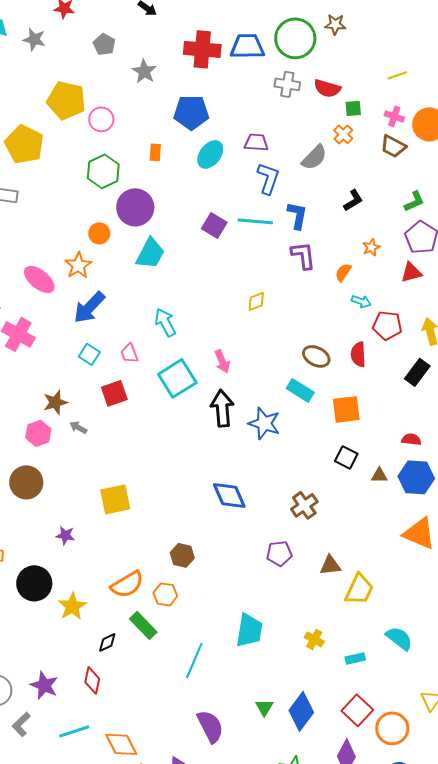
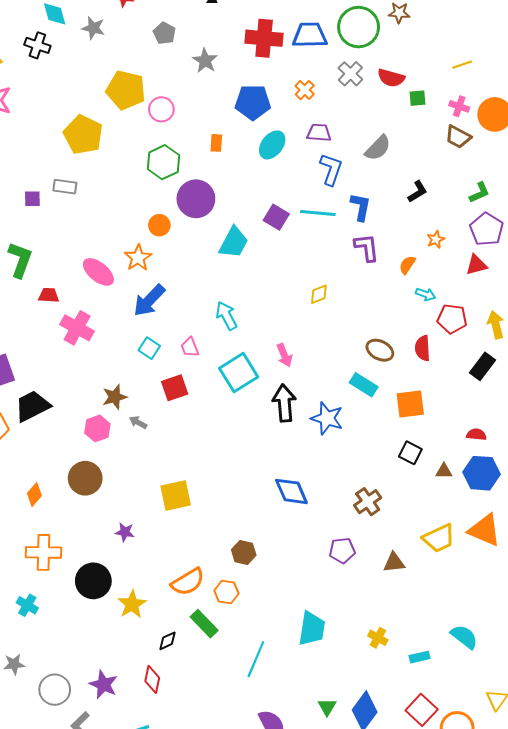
gray cross: (287, 84) -> (350, 74), turned 35
orange cross: (343, 134) -> (305, 90), moved
cyan trapezoid: (150, 253) -> (234, 242), moved
yellow trapezoid: (359, 589) -> (439, 538), moved, turned 40

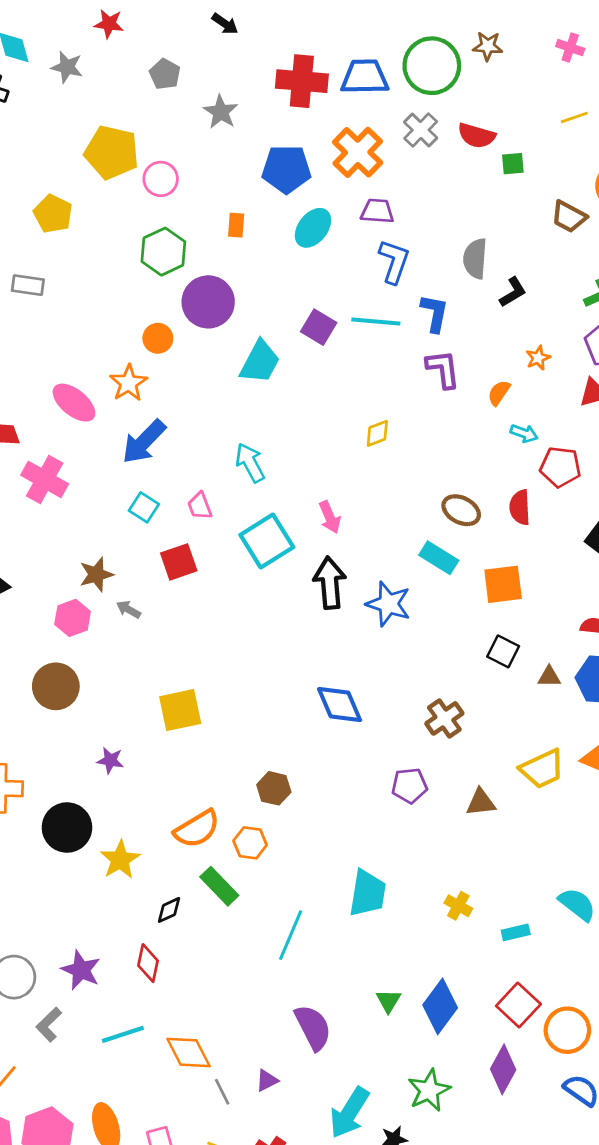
orange cross: (305, 90) -> (358, 152), size x1.8
pink cross: (459, 106) -> (570, 48), moved
yellow pentagon: (83, 135) -> (53, 214), size x0.7
gray semicircle: (378, 148) -> (475, 259), moved, turned 140

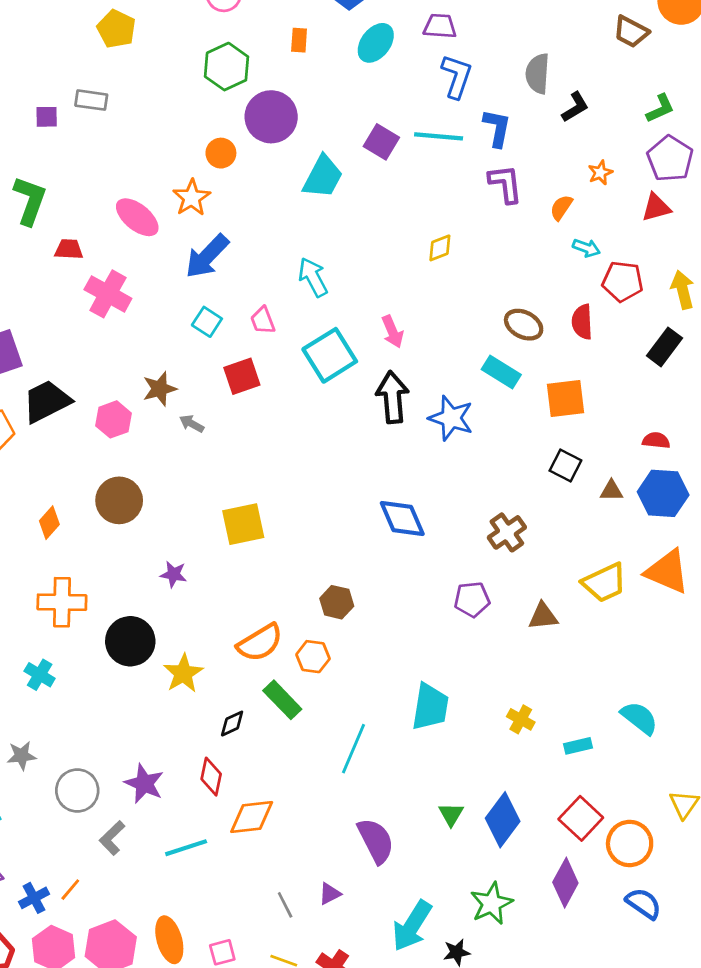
pink hexagon: (73, 618) -> (114, 419), moved
orange diamond: (189, 1053) -> (252, 817), moved, turned -69

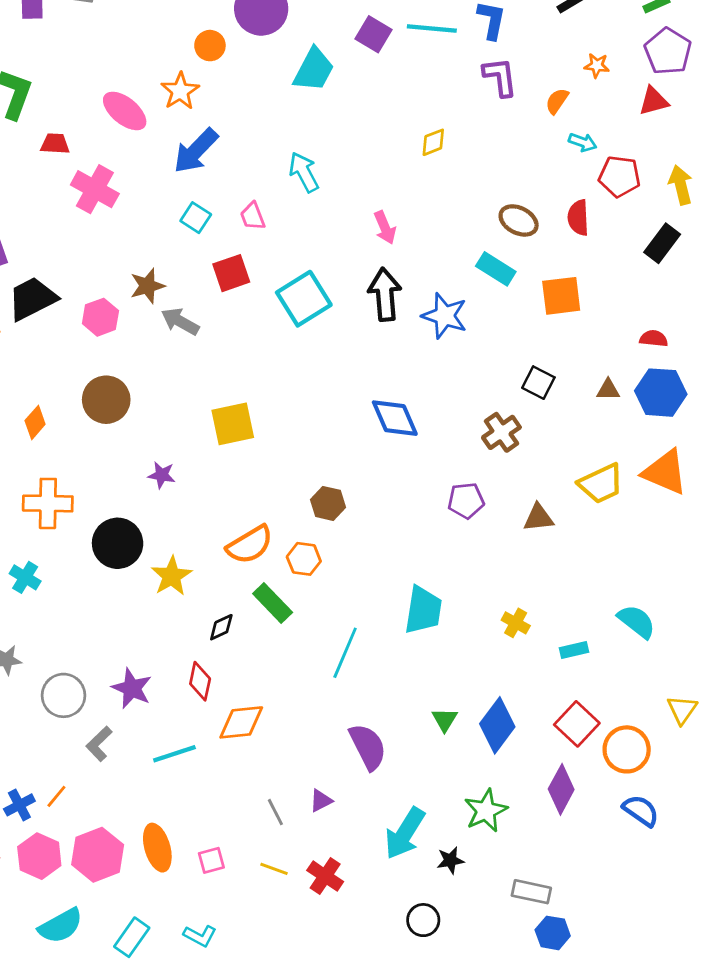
orange star: (600, 173) -> (597, 65), turned 30
cyan square: (330, 355) -> (304, 299), moved
gray arrow: (192, 424) -> (180, 321), size x1.5
black square: (565, 466) -> (538, 383), moved

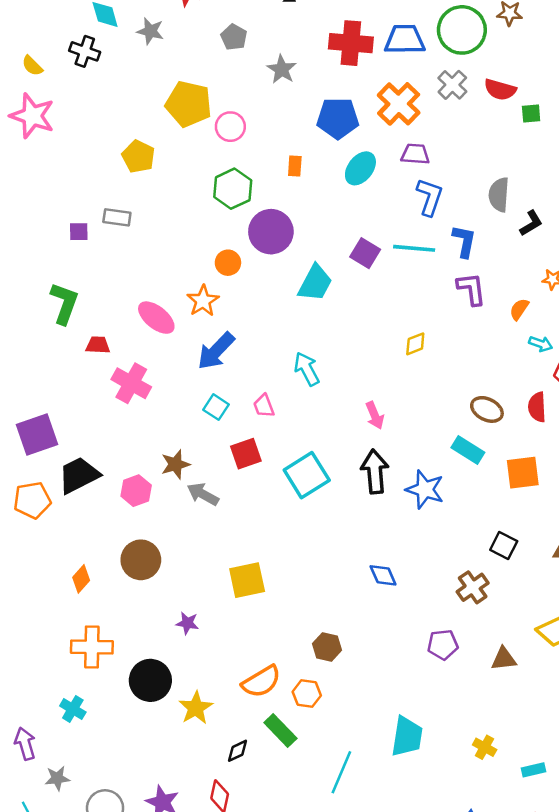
blue diamond: (395, 418) -> (383, 575), size x0.7

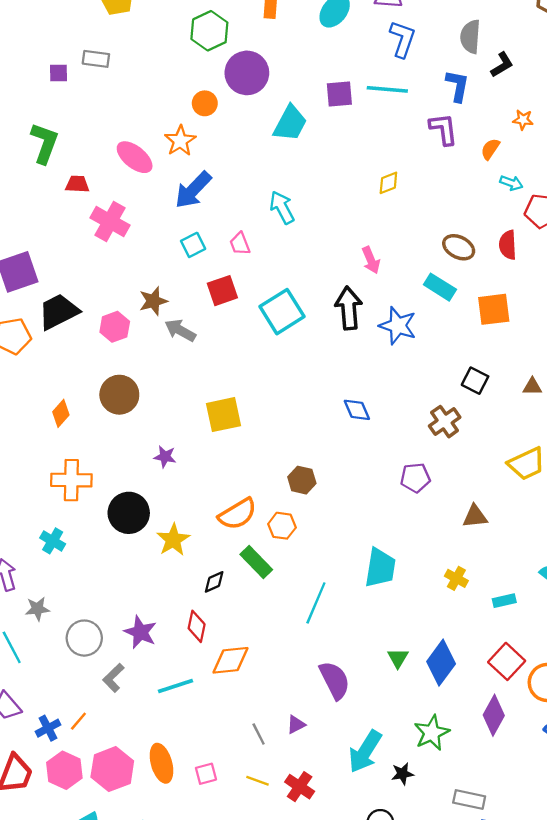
blue L-shape: (464, 241) -> (457, 86), moved
purple square: (365, 253) -> (339, 94), turned -36
cyan square: (216, 407) -> (193, 245), turned 30
pink arrow: (375, 415) -> (371, 260), moved
brown triangle: (504, 659) -> (475, 516), moved

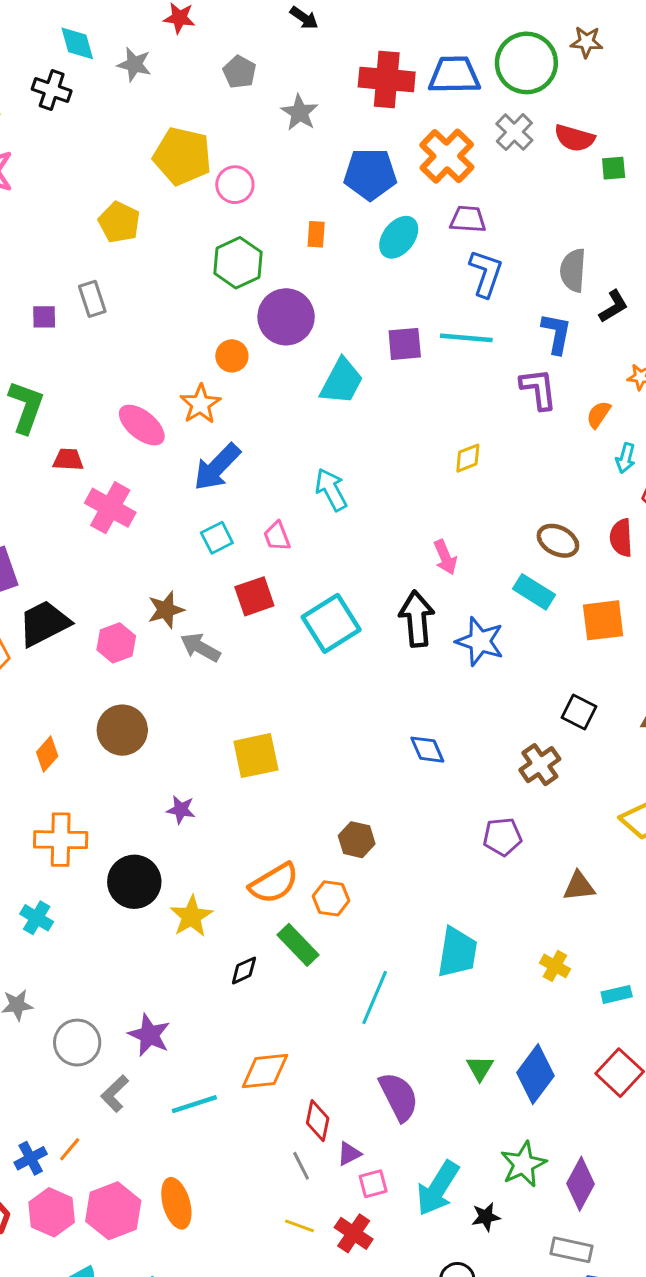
gray rectangle: (96, 59) -> (92, 299), turned 64
cyan arrow: (511, 183) -> (626, 458), turned 85
red diamond: (197, 626) -> (318, 1121), moved
purple diamond: (494, 715) -> (580, 1184), moved
pink square: (206, 774) -> (373, 1184), moved

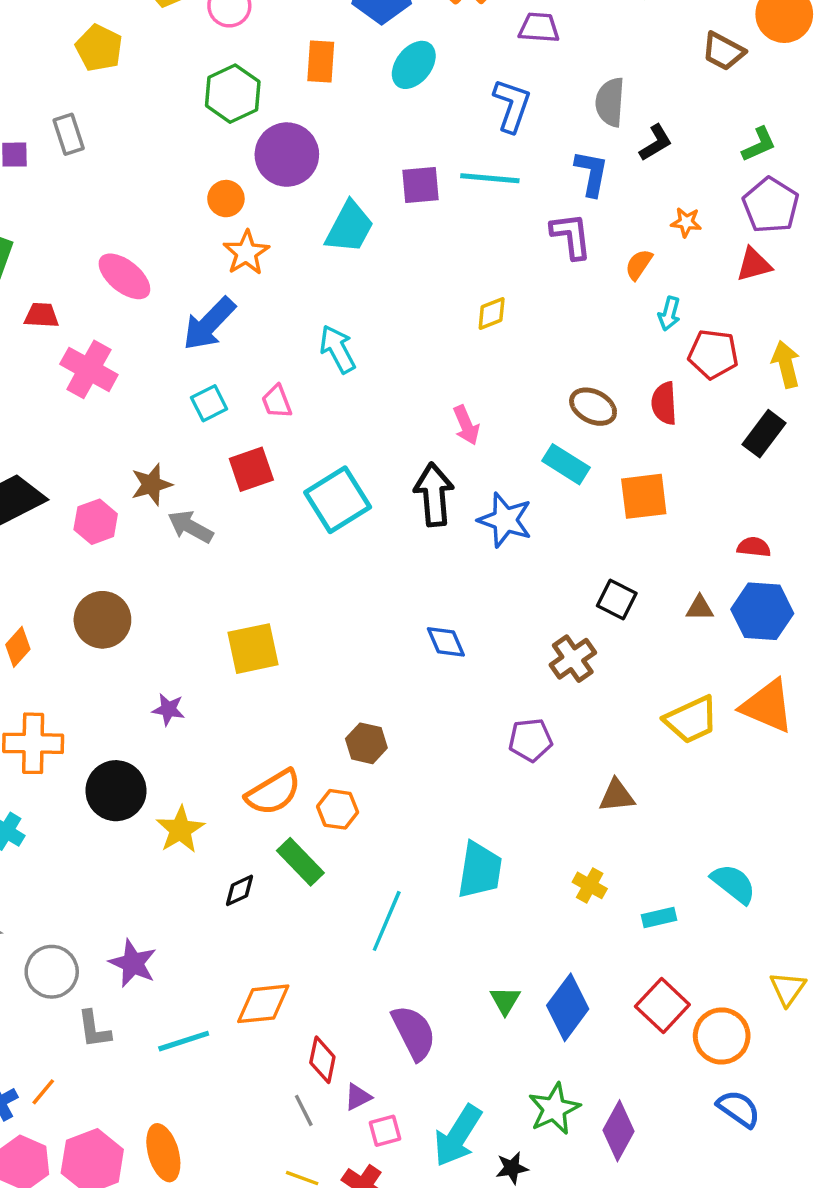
purple trapezoid: (468, 219) -> (539, 28), moved
orange rectangle: (316, 234) -> (321, 62), size x1.4
orange star: (200, 404) -> (246, 253), moved
gray L-shape: (115, 1094) -> (94, 1029), turned -54

